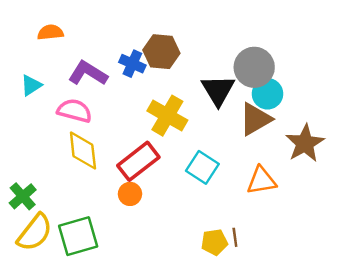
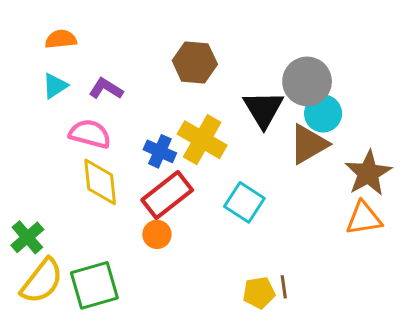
blue cross: (132, 64) -> (160, 151), moved
purple L-shape: (88, 73) -> (106, 89), size x0.7
cyan triangle: (31, 85) -> (55, 86), moved
orange triangle: (261, 181) -> (364, 218), moved

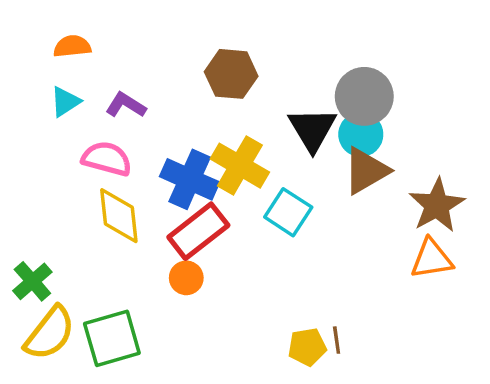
cyan circle: (323, 113) -> (361, 134), moved
blue cross: (160, 151) -> (190, 179), size x1.5
cyan square: (244, 202) -> (288, 212), moved

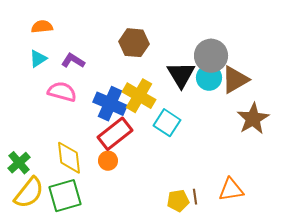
brown triangle: (366, 171) -> (235, 80), moved
yellow diamond: (119, 216) -> (69, 158), moved
orange triangle: (432, 259) -> (231, 190), moved

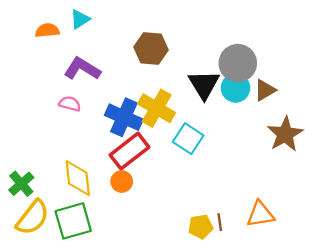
cyan triangle: (38, 59) -> (80, 19), moved
purple L-shape: (73, 61) -> (82, 69), size x1.4
brown triangle: (235, 80) -> (265, 90), size x0.7
pink semicircle: (62, 92) -> (70, 104), size x0.7

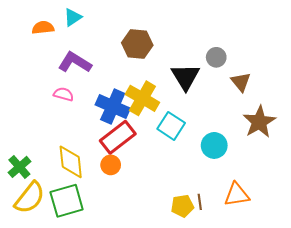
gray circle: (238, 63) -> (216, 57), size x0.6
cyan circle: (236, 88) -> (214, 145), moved
brown triangle: (265, 90) -> (241, 82), turned -40

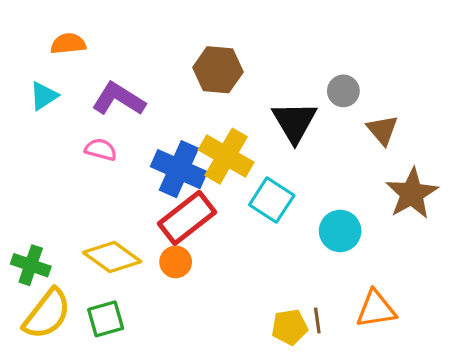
cyan triangle: (73, 17) -> (44, 96), moved
yellow diamond: (71, 162) -> (112, 257), turned -48
green cross: (19, 167) -> (31, 265), turned -30
green square: (67, 201) -> (106, 319), size x0.7

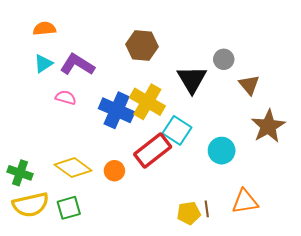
cyan triangle: (44, 96) -> (43, 64), moved
red rectangle: (187, 218) -> (153, 151), moved
yellow semicircle: (47, 314) -> (31, 205), turned 39

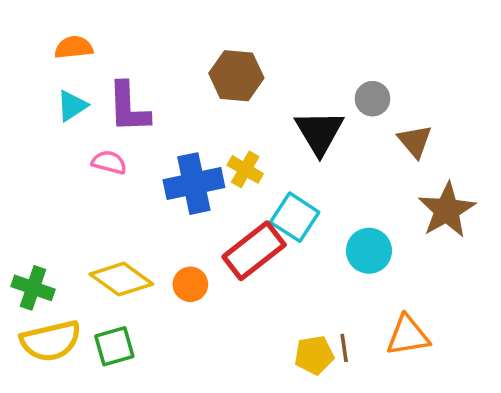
purple L-shape: (77, 65) -> (129, 108), turned -124
yellow cross: (147, 102) -> (245, 169), size x0.6
blue cross: (117, 110) -> (194, 184), turned -36

